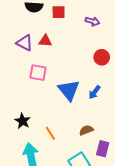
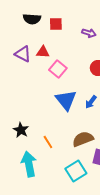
pink square: (38, 73) -> (58, 69), moved, turned 30
brown semicircle: (86, 130) -> (83, 139), size x1.5

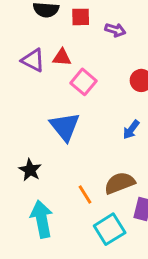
purple arrow: (89, 33) -> (115, 30), moved
blue triangle: (66, 100) -> (65, 127), moved
orange line: (48, 142) -> (85, 195), moved

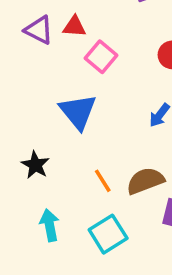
orange line: (85, 195) -> (103, 181), moved
cyan arrow: (42, 219) -> (50, 225), size x0.7
cyan square: (110, 229) -> (108, 234), moved

